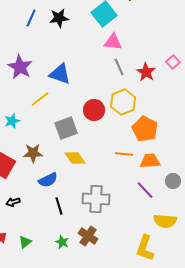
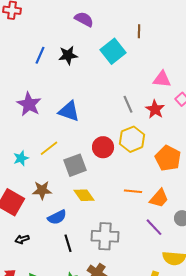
pink triangle: (113, 42) -> (162, 79), moved
yellow line: (40, 99) -> (49, 148), moved
orange pentagon: (145, 129) -> (168, 158), moved
orange trapezoid: (150, 161) -> (159, 198), turned 135

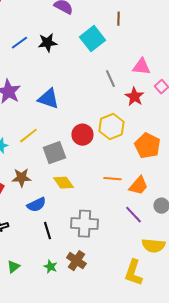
blue line: (40, 55) -> (19, 43), turned 30
gray line: (128, 104) -> (110, 79), moved

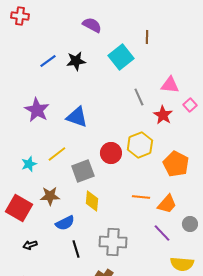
yellow diamond: (63, 183) -> (92, 201), turned 40

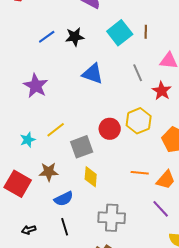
brown line: (147, 37) -> (146, 32), moved
blue triangle: (77, 117) -> (93, 74), moved
black arrow: (30, 245) -> (29, 230), moved
black line: (76, 249) -> (65, 227), moved

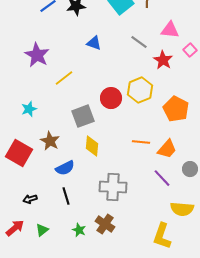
gray line: (138, 73) -> (139, 42), turned -30
blue triangle: (93, 74) -> (94, 43), size x0.7
yellow line: (56, 130) -> (64, 78), moved
brown star: (49, 172) -> (50, 141), turned 30

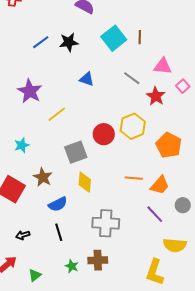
brown cross: (105, 224) -> (98, 260), turned -36
green triangle: (42, 230) -> (35, 275), moved

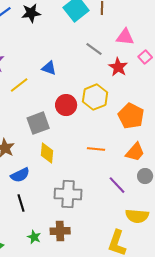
blue triangle: (87, 79) -> (49, 68), moved
orange trapezoid: (160, 185) -> (135, 152), moved

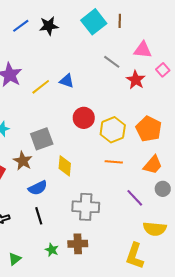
yellow line: (19, 85) -> (41, 87), moved
yellow hexagon: (95, 97) -> (113, 130), moved
gray square: (38, 123) -> (42, 139), moved

